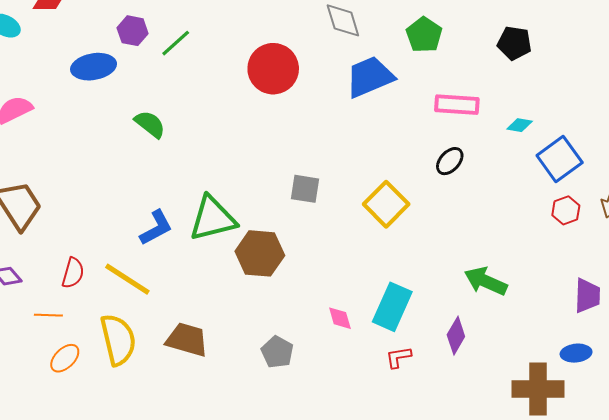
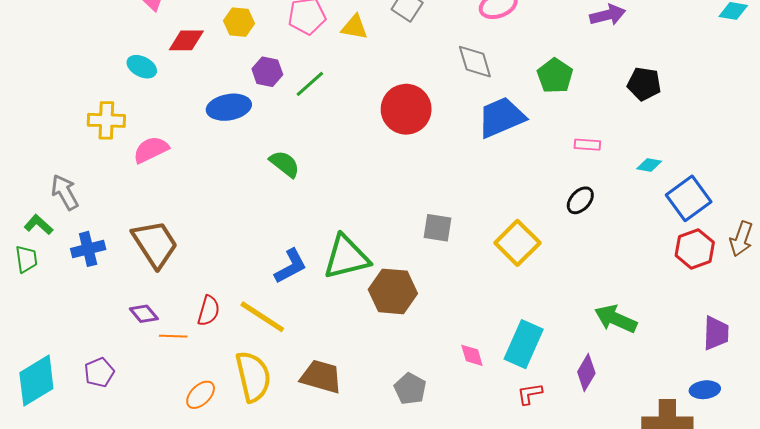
pink rectangle: (457, 105) -> (587, 145), size x0.6
red hexagon: (566, 210) -> (695, 249), size x1.4
orange line: (48, 315) -> (173, 336), moved

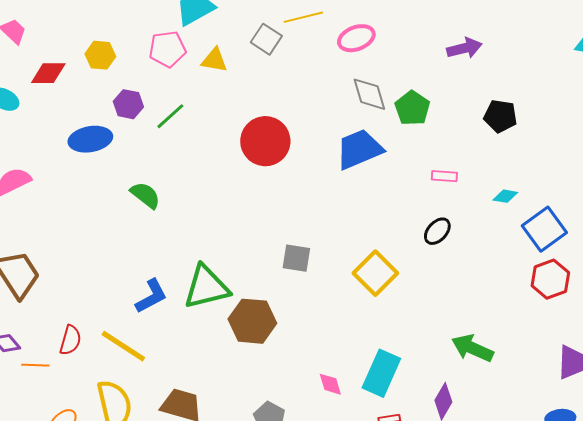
gray diamond: (475, 62) -> (369, 94), moved

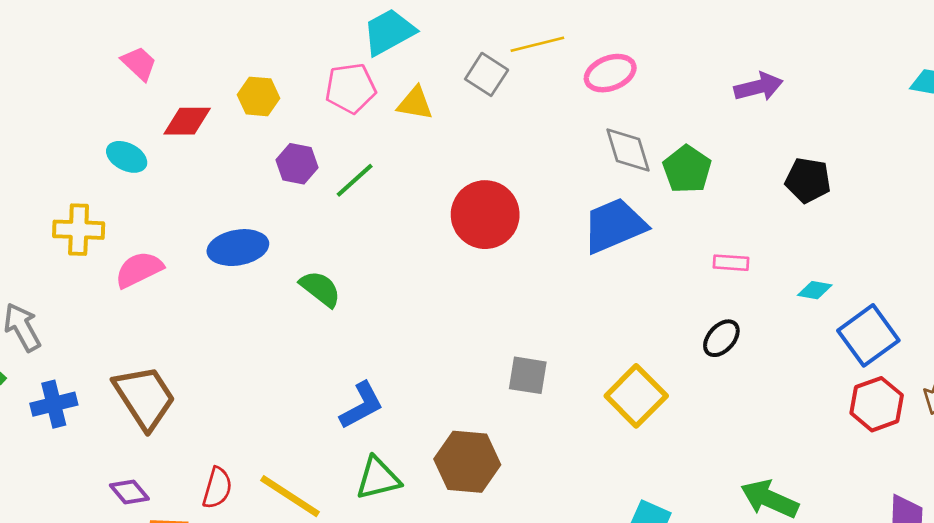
blue ellipse: (90, 139) -> (238, 248), moved
green triangle: (206, 287) -> (378, 478), moved, size x0.7
blue L-shape: (151, 296) -> (362, 406), moved

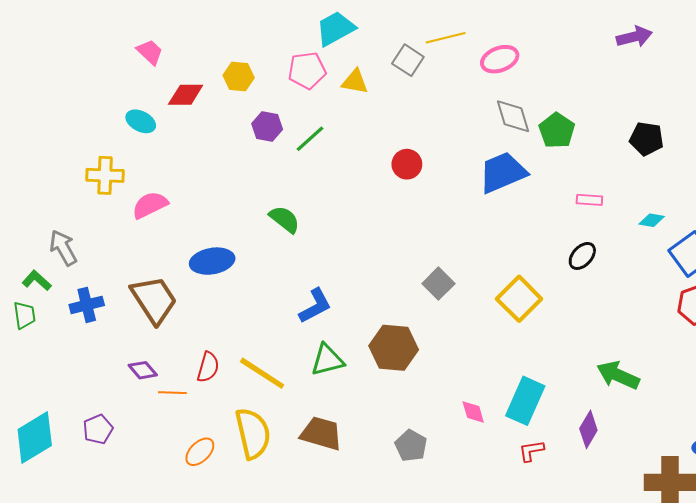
purple arrow: (758, 87) -> (634, 37), moved
red circle: (485, 215) -> (407, 164), size x0.6
blue ellipse: (238, 248) -> (212, 261), moved
gray square: (528, 375) -> (438, 284), turned 36

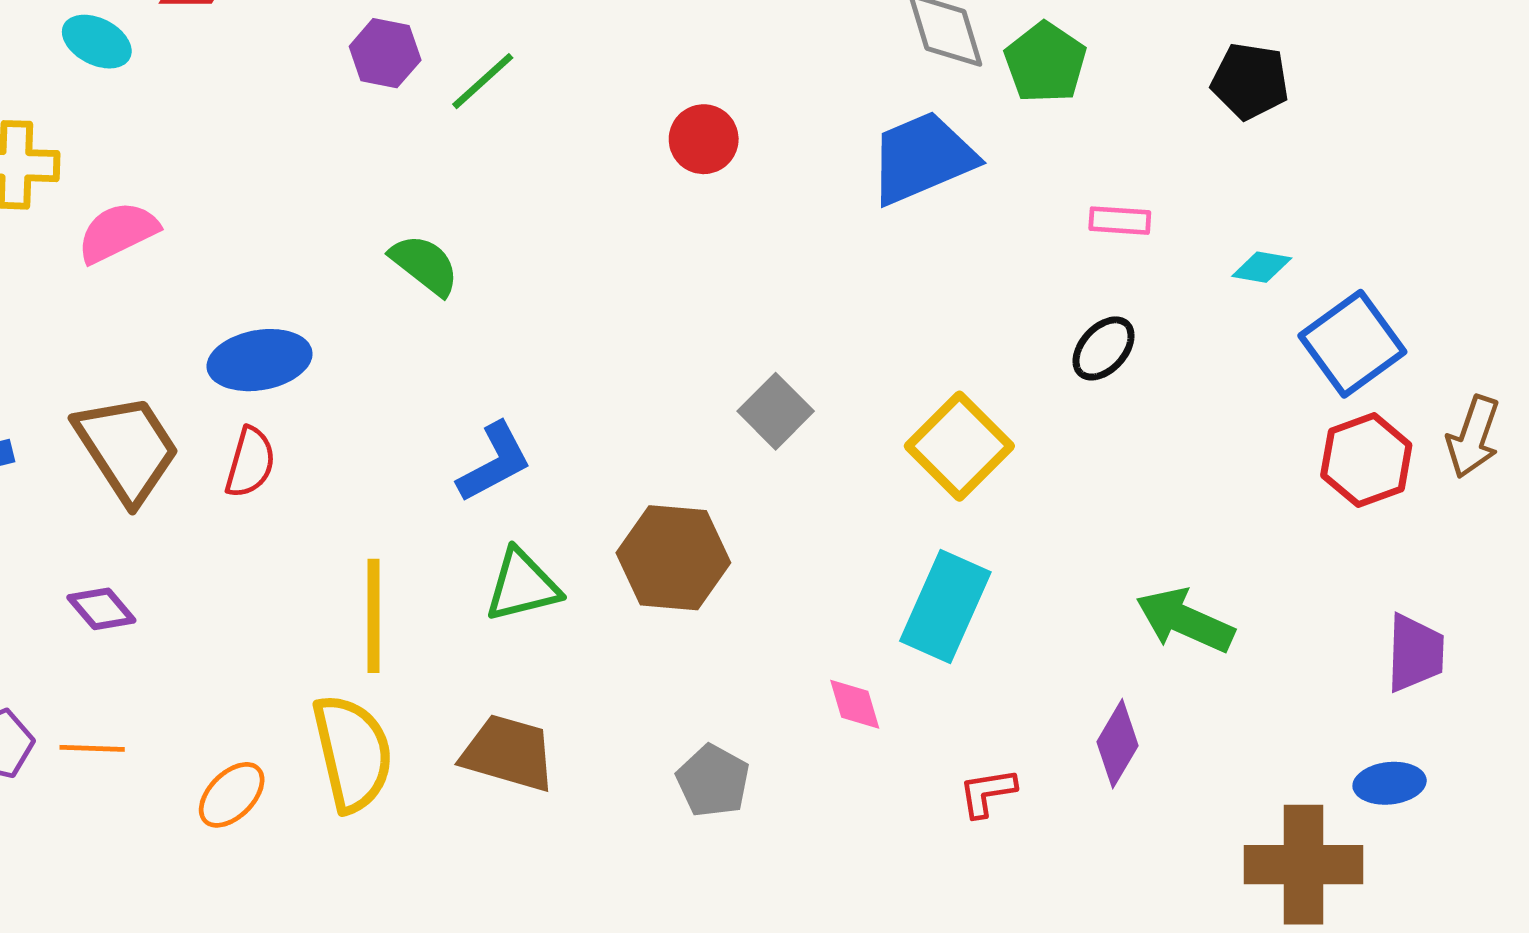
red semicircle: (208, 367) -> (250, 462), moved
yellow line: (262, 373) -> (373, 616), turned 57
orange line: (172, 393) -> (92, 748), moved
cyan rectangle: (525, 401) -> (945, 607), moved

